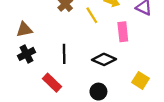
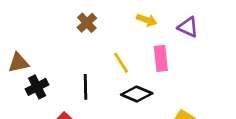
yellow line: (92, 15) -> (121, 63), moved
brown triangle: (24, 30) -> (19, 63), moved

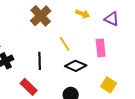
brown cross: (87, 23) -> (41, 16), size x1.5
pink rectangle: (161, 58) -> (101, 48), moved

